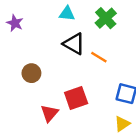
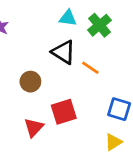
cyan triangle: (67, 14) -> (68, 18), moved
brown circle: (31, 73) -> (30, 82), moved

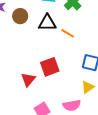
black triangle: (64, 52) -> (47, 23), turned -30
brown circle: (30, 82) -> (20, 16), moved

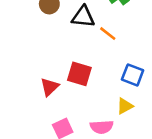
red square: (50, 67) -> (79, 74), turned 30

